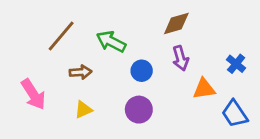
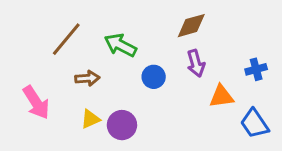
blue cross: (236, 64) -> (256, 69), turned 36
purple circle: (139, 110) -> (122, 125), moved

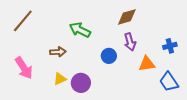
brown line: (66, 39) -> (23, 21), moved
blue circle: (154, 77) -> (109, 56), moved

